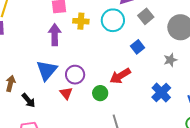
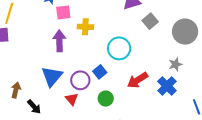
cyan circle: (113, 20) -> (119, 48), moved
blue square: (138, 47) -> (100, 72), moved
red arrow: (120, 76) -> (137, 80), moved
blue cross: (161, 93) -> (167, 86), moved

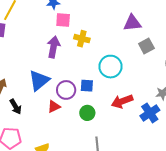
blue square: (100, 72) -> (87, 86), turned 32
red triangle: (72, 99) -> (54, 107), turned 32

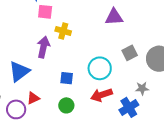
gray square: (146, 46) -> (130, 53), moved
purple arrow: (54, 47) -> (43, 47), moved
cyan circle: (110, 67) -> (100, 68), moved
purple circle: (66, 90) -> (16, 109), moved

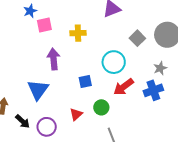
yellow cross: (63, 31) -> (78, 33), moved
red triangle: (33, 98) -> (76, 114), moved
green circle: (66, 105) -> (101, 107), moved
blue cross: (129, 107) -> (153, 90), turned 30

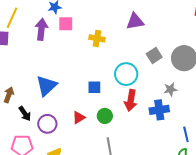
purple arrow: (54, 59) -> (41, 29), moved
red arrow: (124, 87) -> (131, 100), turned -55

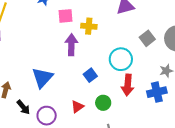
pink square: (66, 24) -> (65, 16), moved
purple arrow: (41, 29) -> (71, 45), moved
blue square: (94, 87) -> (90, 75), turned -32

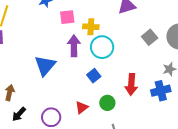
cyan circle: (121, 59) -> (102, 47), moved
blue triangle: (42, 78) -> (45, 66), moved
black arrow: (23, 107) -> (19, 114), moved, turned 84

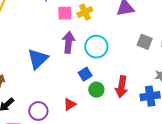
yellow cross: (91, 27) -> (85, 12), moved, turned -35
gray square: (150, 37) -> (145, 42), turned -35
green circle: (107, 103) -> (96, 90), moved

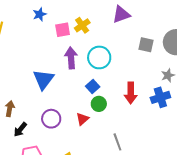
green circle: (96, 90) -> (99, 104), moved
purple circle: (38, 111) -> (51, 119), moved

